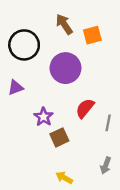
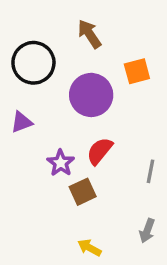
orange square: (92, 35) -> (137, 71), moved
red semicircle: (85, 108) -> (100, 151), moved

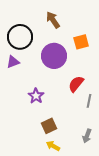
purple triangle: (22, 122) -> (13, 62), moved
red semicircle: (100, 151) -> (76, 84), moved
brown square: (83, 192) -> (49, 126), moved

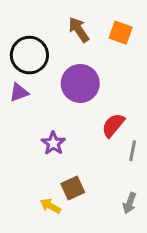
orange square: (81, 42) -> (121, 33), moved, turned 35
yellow arrow: (53, 146) -> (50, 206), moved

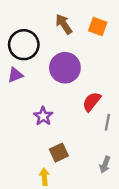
yellow arrow: (50, 206) -> (44, 177), moved, turned 56

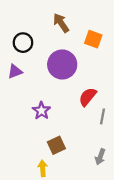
orange square: (98, 27) -> (93, 39), moved
black circle: (24, 45) -> (23, 43), size x0.7

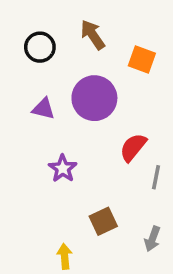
black circle: (23, 43) -> (40, 47), moved
purple triangle: (15, 71) -> (43, 109), moved, turned 35
brown square: (56, 145) -> (103, 221), moved

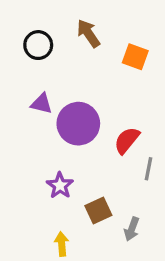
purple circle: (94, 98) -> (78, 124), moved
purple star: (63, 168) -> (60, 185), moved
gray arrow: (152, 239) -> (132, 229), moved

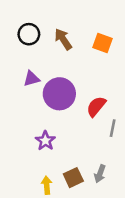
brown arrow: (88, 33) -> (63, 39), moved
purple triangle: (42, 104) -> (31, 79), turned -30
brown square: (98, 211) -> (73, 178), moved

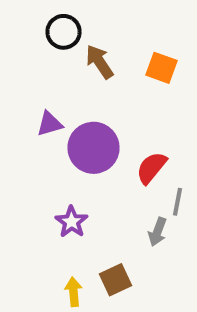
black circle: (29, 34) -> (64, 32), moved
gray arrow: (100, 174) -> (157, 232), moved

